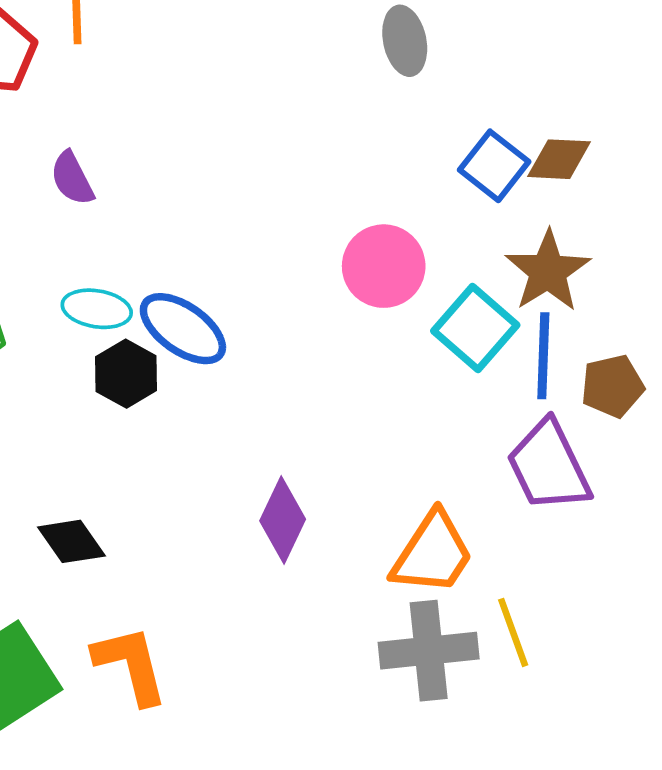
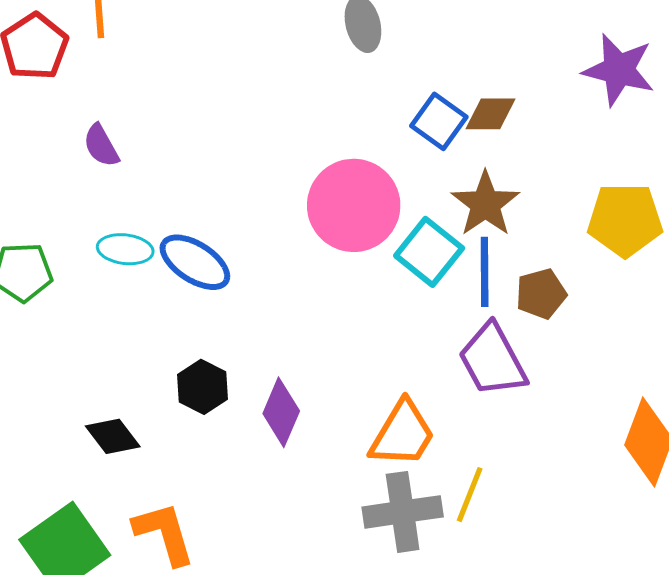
pink circle: (384, 266) -> (354, 205), size x1.4
black hexagon: (126, 374) -> (203, 387), moved
yellow line: (513, 632) -> (470, 495), turned 44

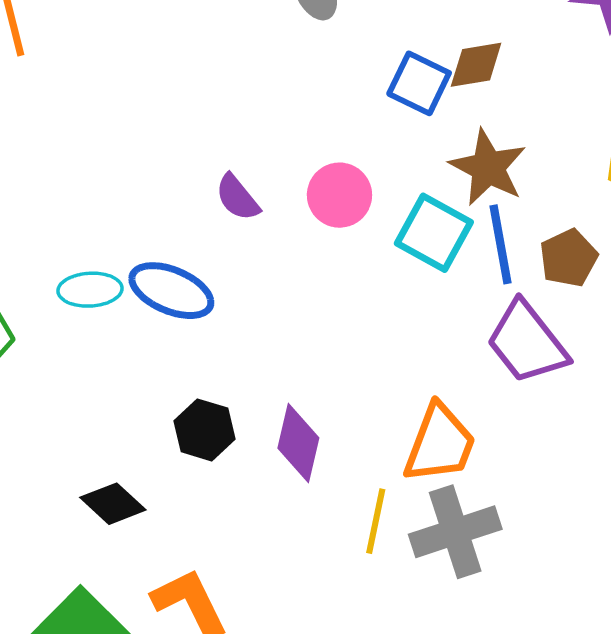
purple semicircle: (101, 146) -> (237, 198), moved
pink circle: (354, 205) -> (339, 195), size x0.6
yellow line: (470, 495) -> (376, 521), moved

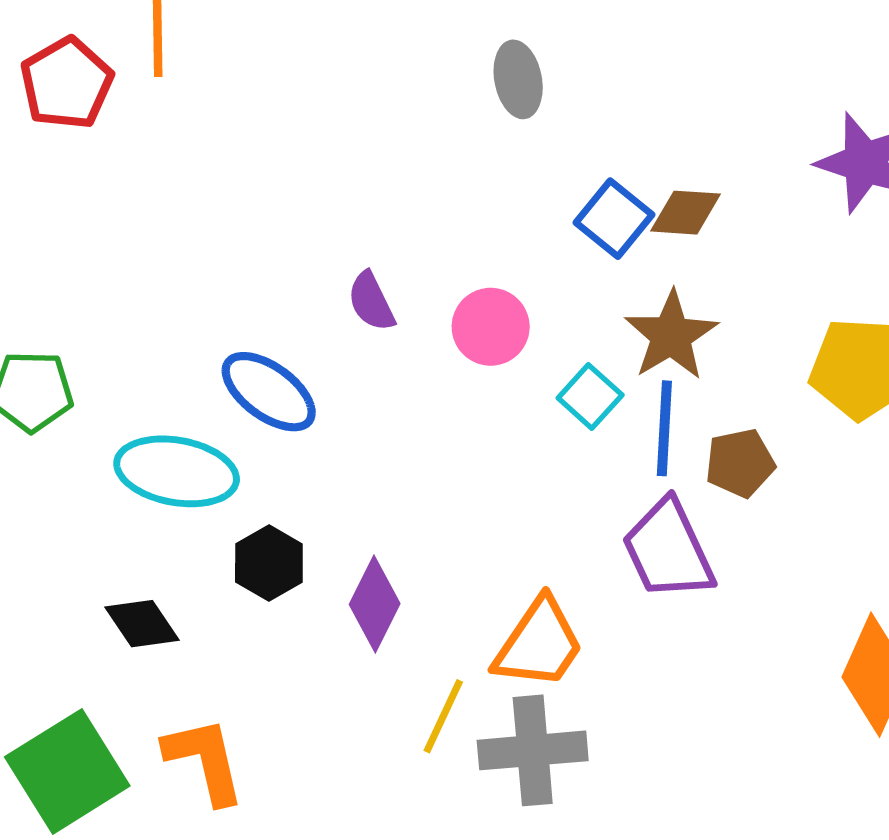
cyan square: (434, 233) -> (590, 397), size x0.7
cyan ellipse: (90, 290) -> (177, 471), moved, size x1.6

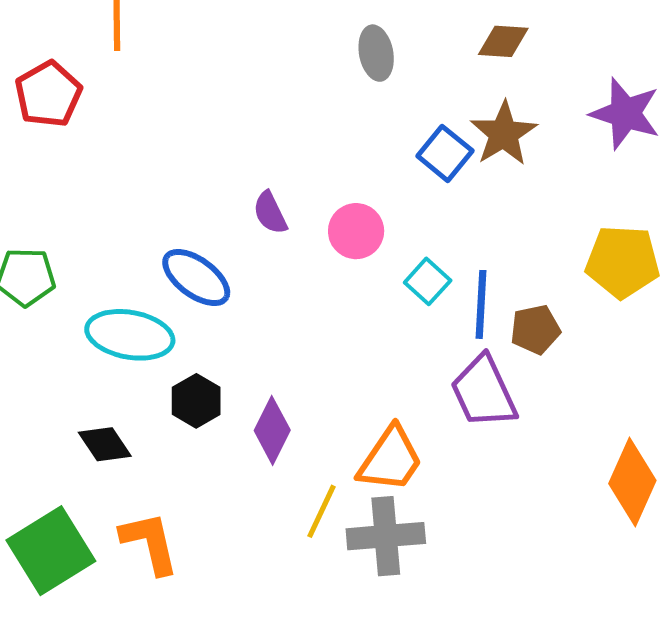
red pentagon: (67, 83) -> (48, 94), moved
brown diamond: (685, 213) -> (503, 41), moved
brown star: (671, 336) -> (504, 134), moved

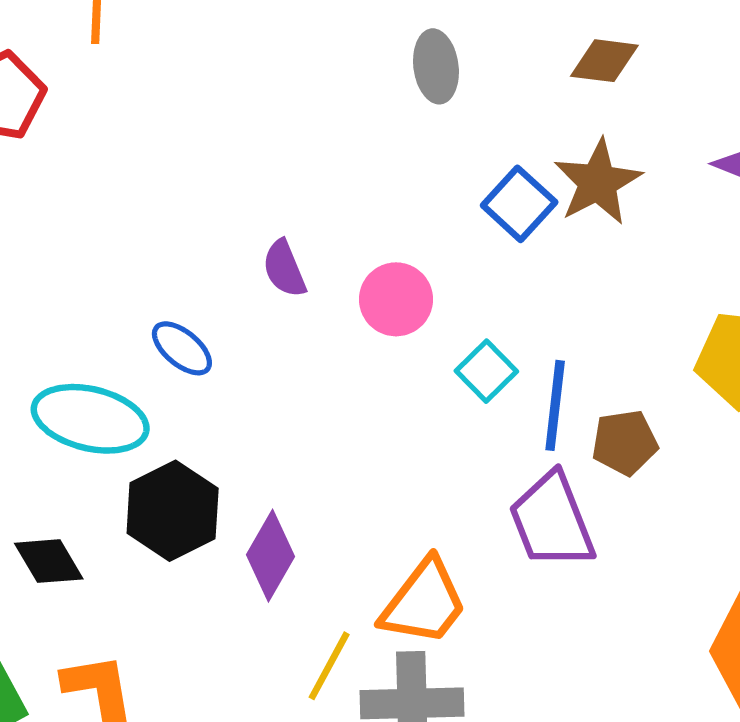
blue ellipse: (196, 278) -> (182, 348), size x0.7
black hexagon: (196, 401) -> (173, 511), size x1.4

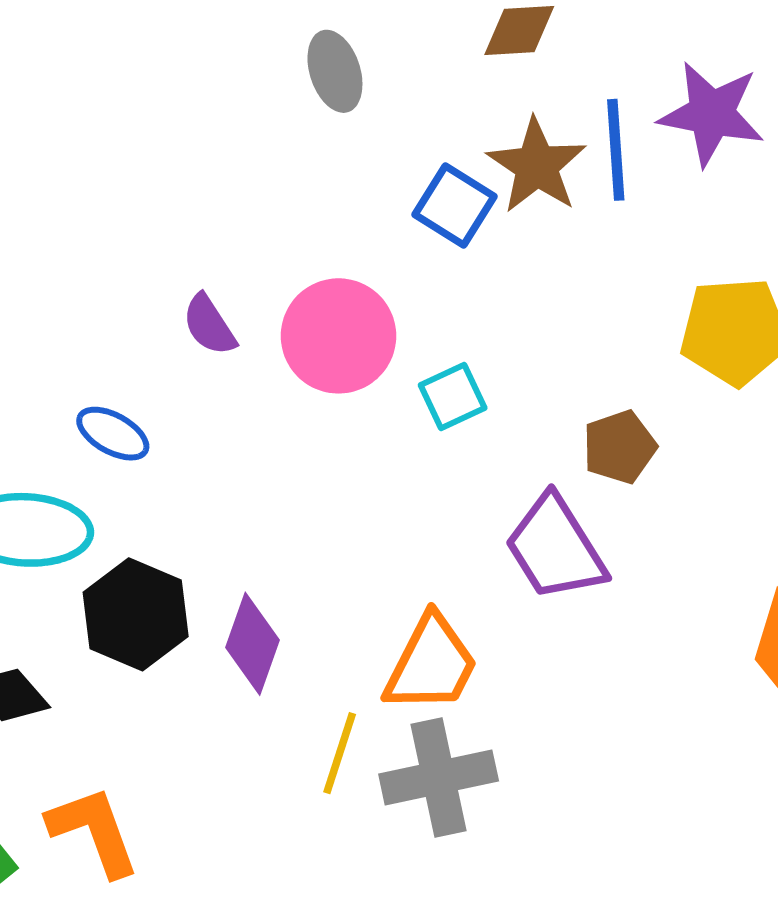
pink circle: (396, 299) -> (338, 336), size x1.4
cyan square: (486, 371) -> (453, 397), turned 30
blue line: (555, 405) -> (616, 150), moved

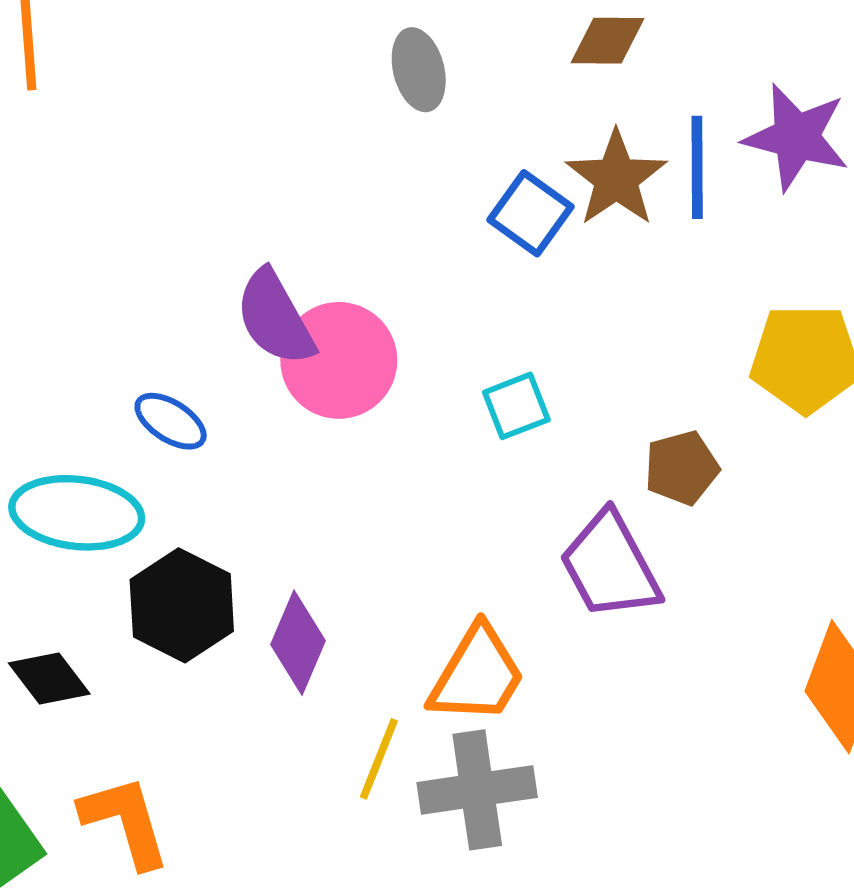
purple semicircle: (209, 325) -> (275, 318), size x1.5
pink circle: (338, 336) -> (339, 360), moved

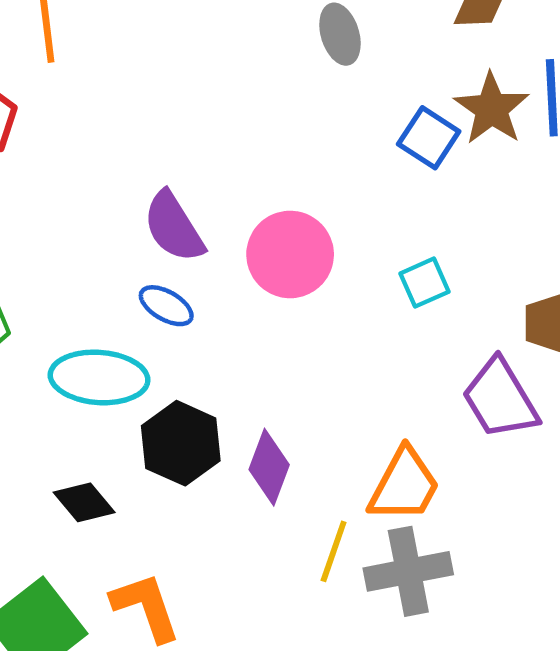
purple semicircle: (275, 318) -> (174, 227), moved

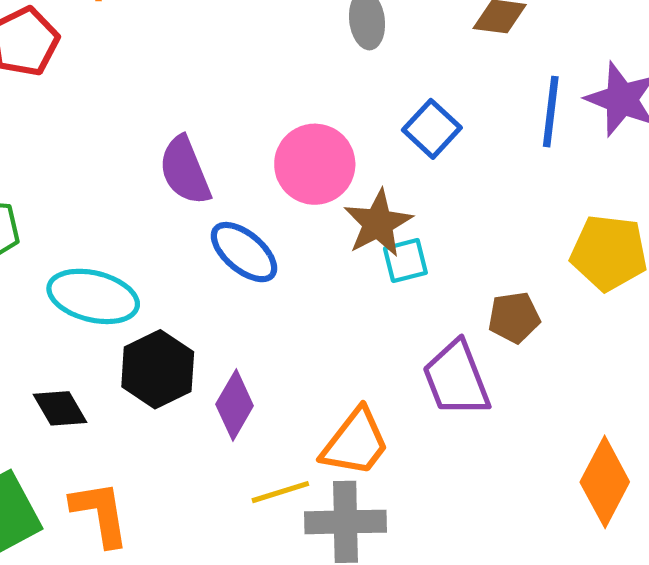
brown star: (492, 109) -> (378, 223), moved
pink circle: (290, 254) -> (315, 164), moved
blue ellipse: (166, 306) -> (244, 252), moved, size x1.4
yellow line: (334, 551) -> (280, 492), turned 44

